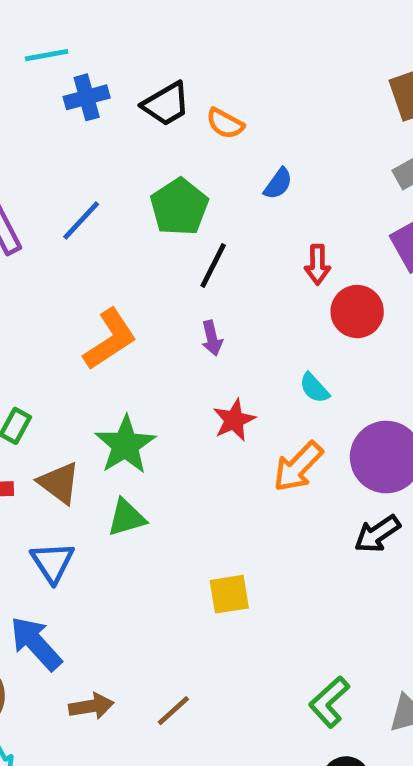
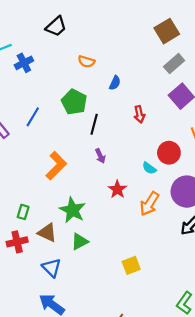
black trapezoid: (166, 104) -> (56, 26), moved
red circle: (357, 312) -> (169, 153), moved

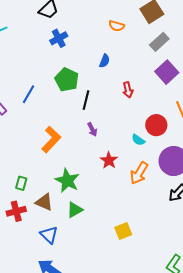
orange semicircle: (86, 62) -> (117, 26), moved
blue cross: (24, 63) -> (59, 38), moved

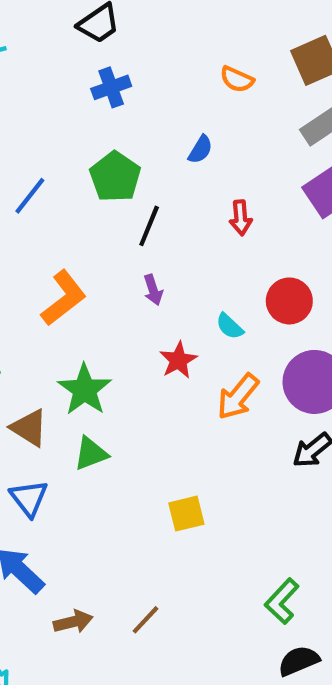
cyan semicircle: (138, 140) -> (230, 326), moved

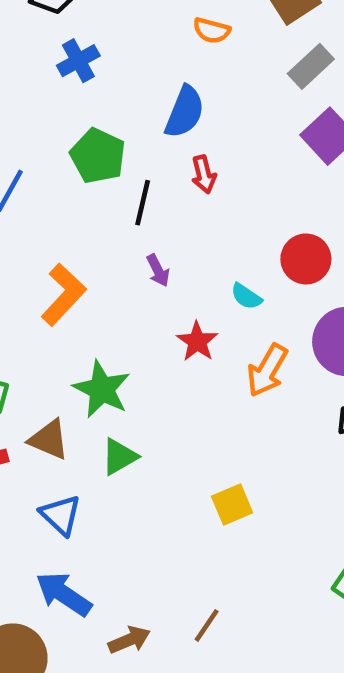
blue semicircle: (200, 149) -> (185, 112), size x1.6
red arrow: (241, 218) -> (204, 174), moved

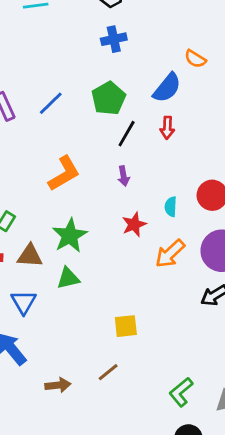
orange semicircle: (212, 30) -> (195, 59), moved
cyan semicircle: (246, 296) -> (171, 207), turned 42
brown triangle: (49, 440) -> (30, 256), turned -36
brown line: (207, 625) -> (108, 372), moved
brown arrow: (129, 640) -> (58, 385), moved

